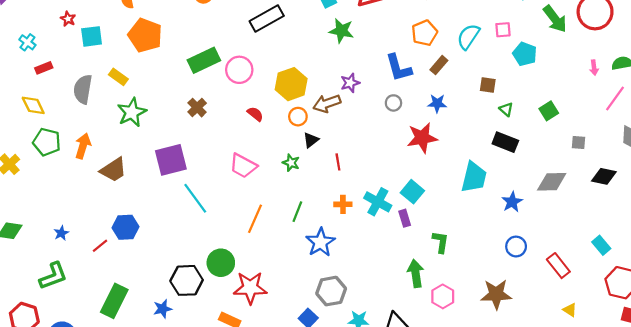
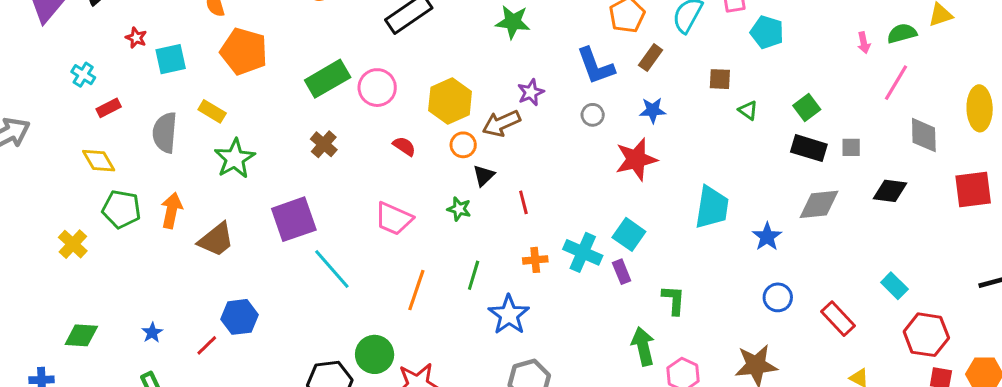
black rectangle: (505, 142) -> (809, 148), moved

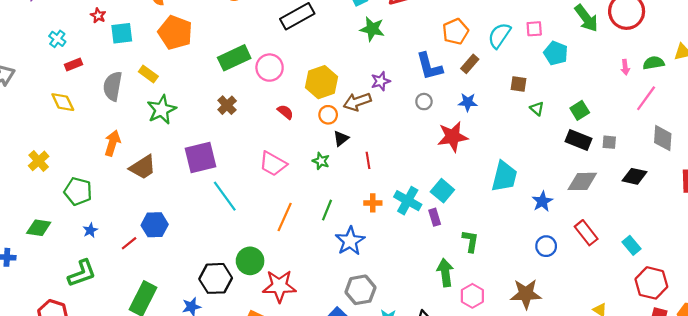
green pentagon: (121, 209) -> (78, 191), moved
red rectangle: (838, 319) -> (586, 233), moved

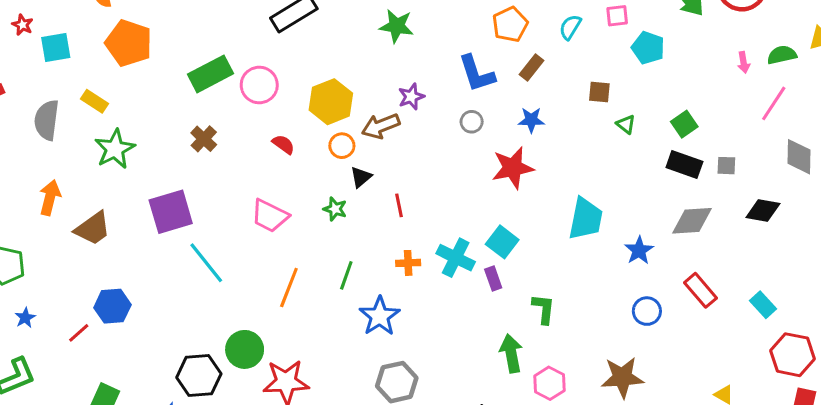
cyan semicircle: (499, 35) -> (570, 27), size x0.7

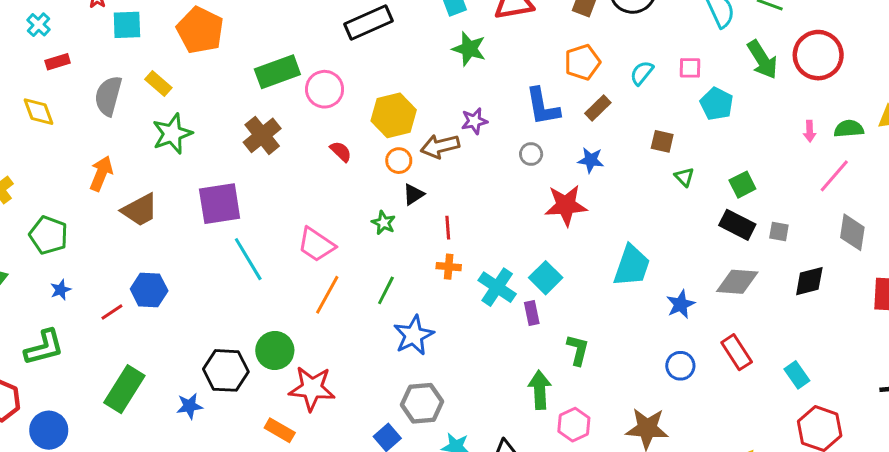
brown cross: (204, 139) -> (262, 135), size x1.4
black diamond: (763, 210) -> (809, 281), turned -32
pink trapezoid: (270, 216) -> (316, 245), moved
orange cross: (408, 263) -> (449, 267), moved

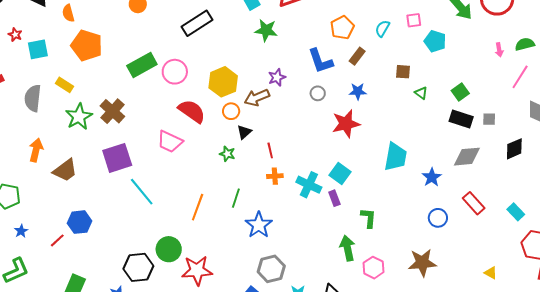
brown cross: (262, 135) -> (112, 111), moved
red semicircle: (341, 152) -> (192, 111), size x1.8
pink trapezoid: (316, 245) -> (170, 142), moved

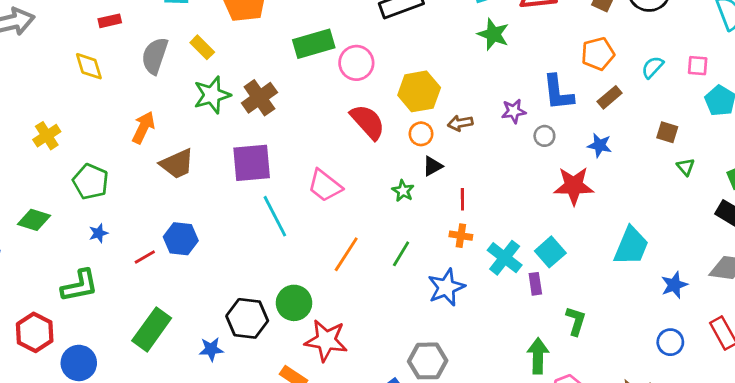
purple star: (277, 77) -> (514, 111), moved
brown arrow: (257, 98) -> (460, 123), size x0.7
pink trapezoid: (170, 142) -> (325, 186), moved
blue star: (259, 225) -> (446, 287), moved

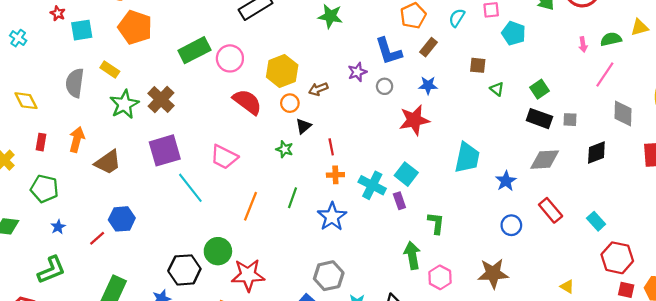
red rectangle: (110, 21) -> (41, 142), moved, turned -56

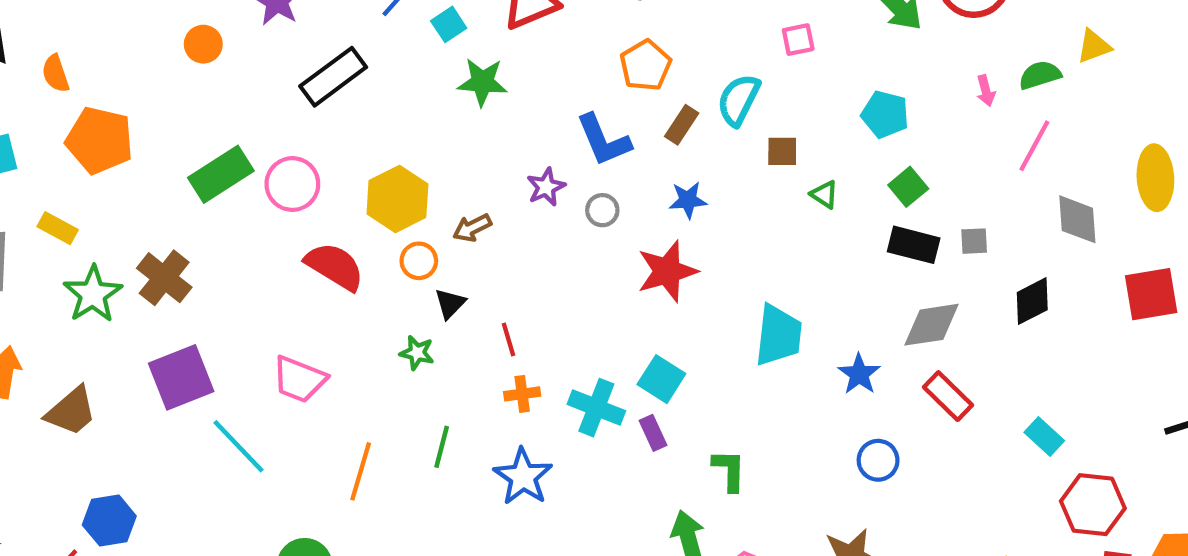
cyan semicircle: (457, 18) -> (739, 100), moved, size x1.4
cyan pentagon: (514, 33) -> (885, 114), moved
red rectangle: (551, 210) -> (948, 396), moved

